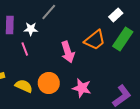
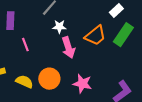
white star: (31, 29) -> (59, 27), moved

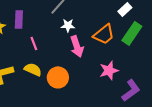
yellow semicircle: (24, 82) -> (33, 69), moved
pink star: (82, 84) -> (109, 70), moved, turned -30

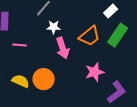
pink line: (34, 43) -> (20, 45), turned -64
yellow semicircle: (33, 69) -> (21, 81), moved

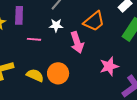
white star: (54, 27) -> (56, 25), moved
orange trapezoid: (90, 36) -> (94, 21), moved

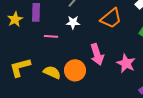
pink arrow: (77, 42) -> (97, 54), moved
pink star: (109, 66) -> (126, 63), turned -30

